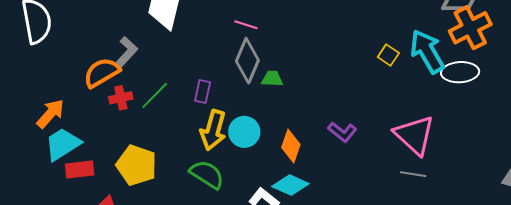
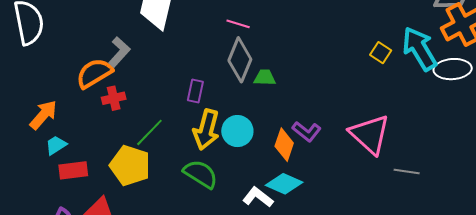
green line: (155, 95) -> (149, 132), moved
purple L-shape: (342, 132) -> (307, 132), moved
pink triangle: (415, 135) -> (370, 134), moved
cyan trapezoid: (63, 144) -> (56, 145), size x0.6

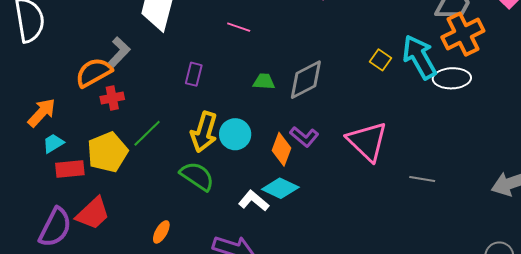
gray diamond: (240, 60) -> (306, 80), moved, turned 39
purple rectangle: (195, 91) -> (194, 74), moved
yellow pentagon: (130, 165) -> (107, 152), moved, turned 30
gray line: (407, 171) -> (422, 179), moved

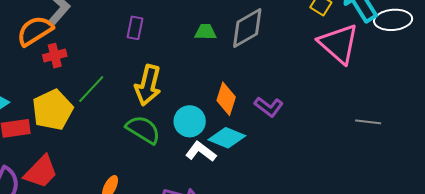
cyan circle: (235, 134) -> (190, 121), moved
purple L-shape: (304, 137) -> (269, 107), moved
pink triangle: (367, 141) -> (339, 44), moved

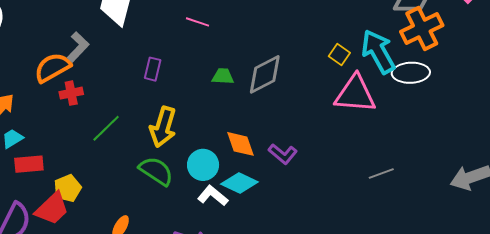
pink triangle: (339, 44) -> (355, 94), turned -39
orange diamond: (226, 99) -> (241, 144), turned -40
yellow pentagon: (53, 110) -> (68, 188), moved, size x0.7
gray line: (368, 122) -> (381, 174), turned -30

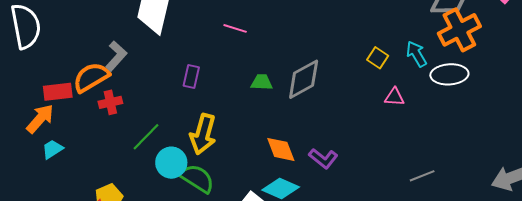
cyan arrow: (378, 52) -> (416, 54), size x0.6
pink triangle: (355, 94) -> (394, 97), size x0.5
red rectangle: (29, 164) -> (58, 92), moved
cyan circle: (203, 165) -> (171, 163), moved

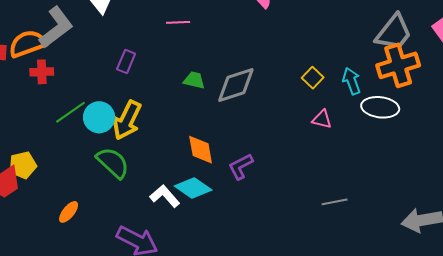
pink line: (235, 28) -> (178, 22), turned -30
gray L-shape: (116, 56) -> (56, 27), size x1.4
purple L-shape: (323, 158) -> (241, 166), turned 104
cyan circle: (171, 163) -> (99, 117), moved

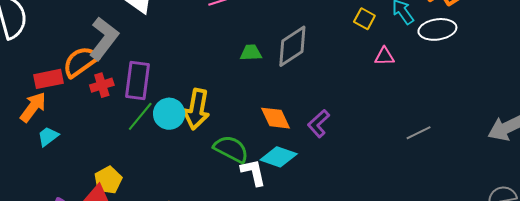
purple rectangle: (126, 61) -> (138, 80), moved, size x1.6
green semicircle: (113, 163) -> (231, 149), moved
white L-shape: (165, 196) -> (253, 172), turned 44

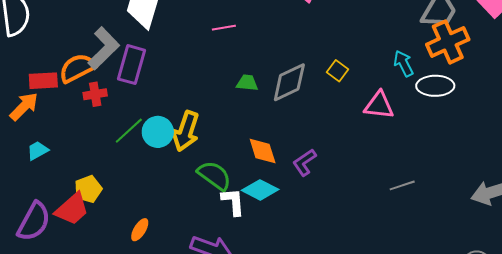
yellow square: (364, 19) -> (337, 71), moved
pink triangle: (384, 56) -> (379, 105), size x1.5
purple rectangle: (138, 80) -> (131, 65), moved
cyan trapezoid: (48, 136) -> (38, 151), moved

